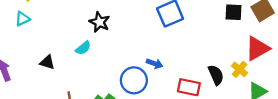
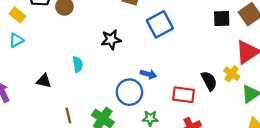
black star: (99, 22) -> (111, 40), moved, turned -30
cyan semicircle: (83, 48) -> (78, 64), turned -56

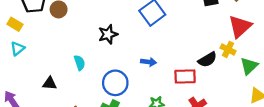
black semicircle: (209, 81) -> (207, 60), turned 96
blue circle: (129, 92) -> (115, 83), moved

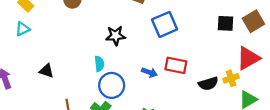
yellow cross: (228, 49) -> (231, 78), turned 32
cyan semicircle: (80, 63) -> (99, 64), moved
red rectangle: (185, 76) -> (176, 65), moved

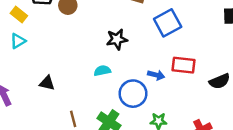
cyan semicircle: (99, 64) -> (102, 71), turned -91
blue circle: (112, 85) -> (133, 94), moved

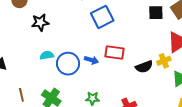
black star: (117, 39) -> (40, 22), moved
blue circle: (133, 94) -> (68, 64), moved

